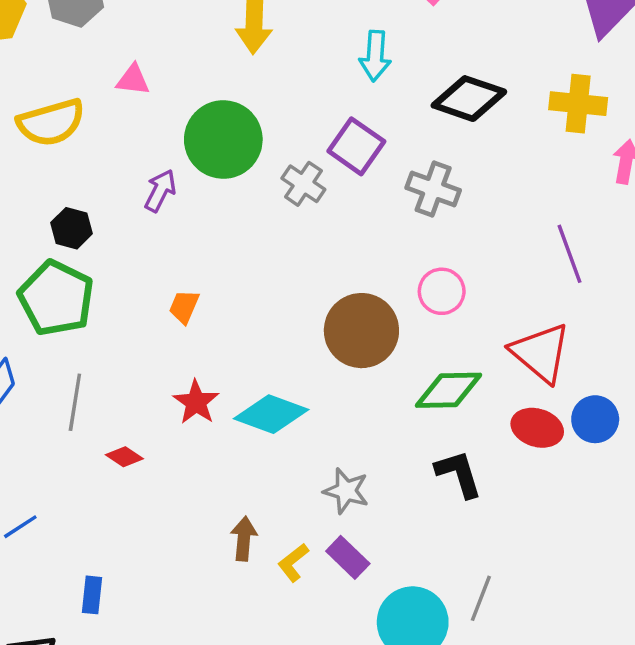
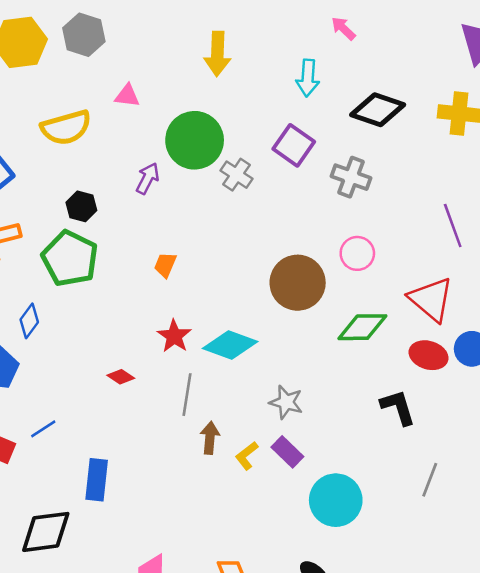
gray cross: (303, 184) -> (237, 175), moved
gray line: (75, 402) -> (187, 395), moved
black L-shape: (459, 474) -> (398, 407), moved
blue rectangle: (92, 595) -> (97, 480), size x1.5
gray line: (481, 598) -> (430, 480), moved

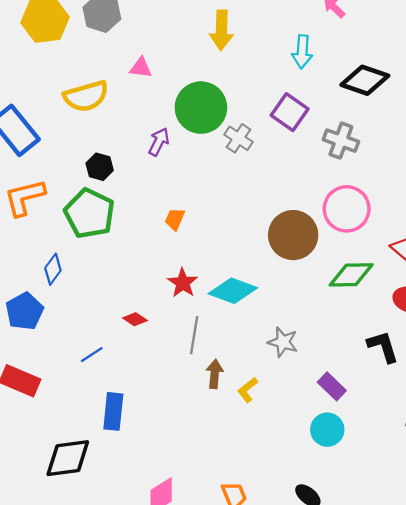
pink circle: (357, 253) -> (347, 209), size x1.5
blue line: (43, 429) -> (92, 355), moved
purple rectangle: (287, 452) -> (332, 386), moved
cyan circle: (336, 500) -> (327, 430), size x0.7

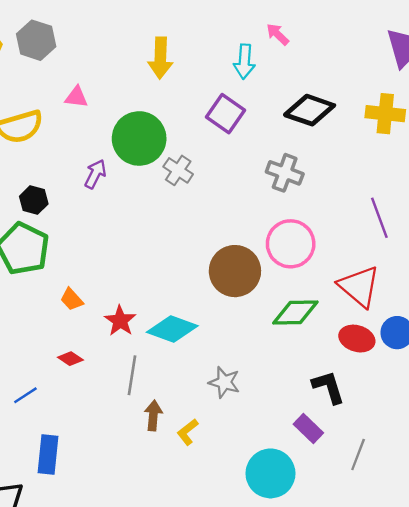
cyan arrow: (302, 52) -> (244, 62), moved
purple square: (290, 112) -> (225, 114), moved
orange trapezoid: (175, 219) -> (72, 299), moved, turned -65
purple rectangle: (332, 386) -> (308, 428), moved
cyan circle: (327, 430) -> (270, 473), size x1.4

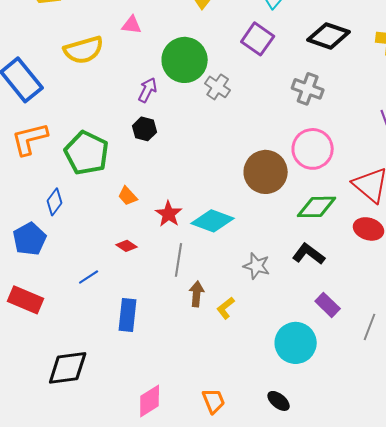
black hexagon: (34, 200) -> (145, 129), moved
black L-shape: (328, 387) -> (309, 254), moved, turned -36
blue rectangle: (48, 454) -> (128, 315), moved

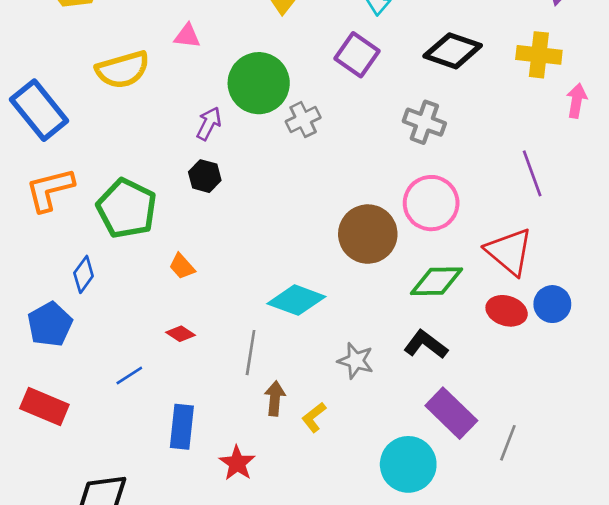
gray cross: (218, 87) -> (303, 120), turned 30
red star: (169, 214) -> (237, 463), moved
purple rectangle: (328, 305) -> (451, 413), size x1.5

